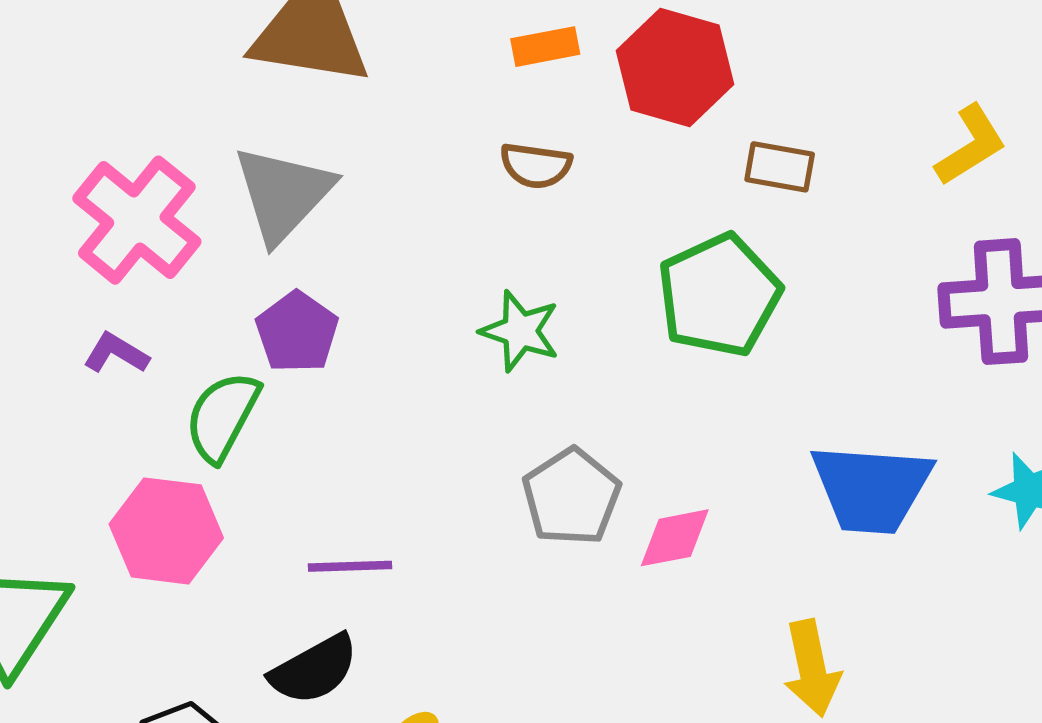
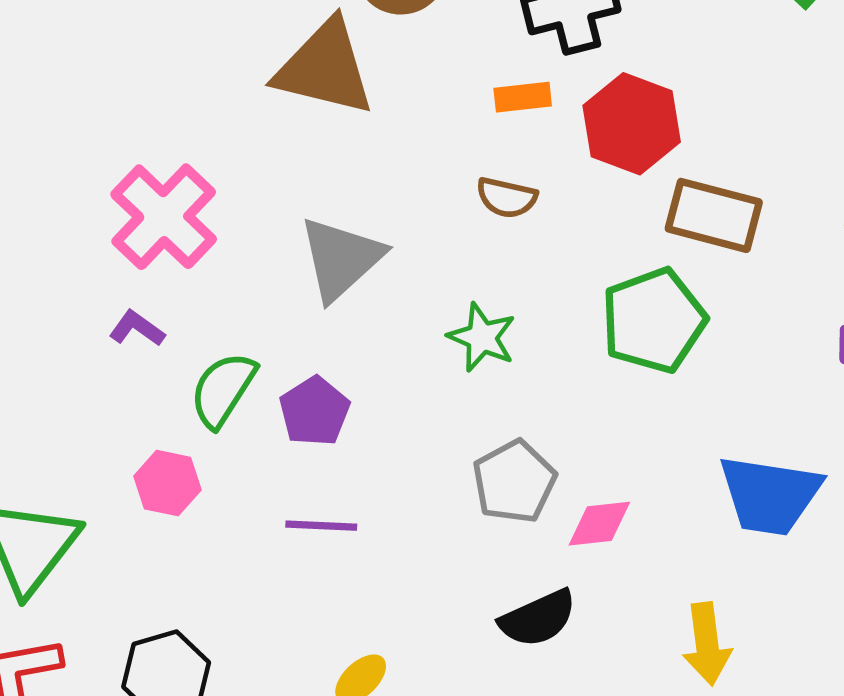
brown rectangle: (780, 167) -> (714, 215), size x1.6
gray triangle: (283, 194) -> (341, 259), moved
purple pentagon: (297, 332) -> (314, 411), moved
pink hexagon: (166, 531) -> (167, 483), size x0.7
black semicircle: (314, 669) -> (538, 618), moved

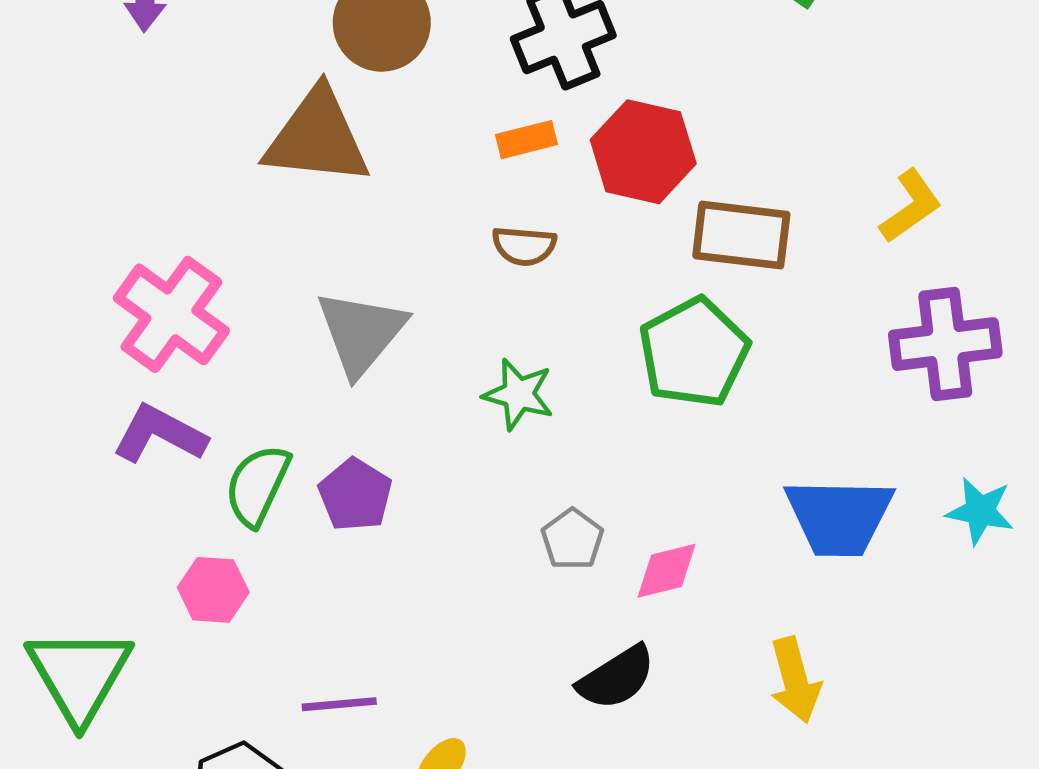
purple L-shape: (137, 329) -> (160, 434), size x1.6
gray pentagon: (514, 482) -> (572, 539), size x0.7
purple line: (321, 526) -> (339, 704), moved

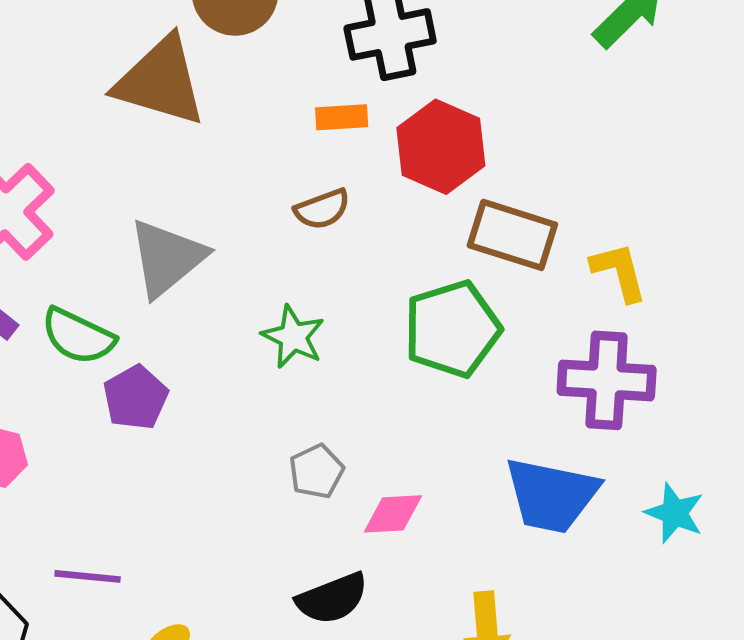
yellow L-shape: (911, 206) -> (619, 272), moved, turned -80
brown semicircle: (524, 246) -> (322, 209), turned -36
purple cross: (945, 344) -> (607, 380), moved
green semicircle: (257, 485) -> (78, 336), moved, turned -100

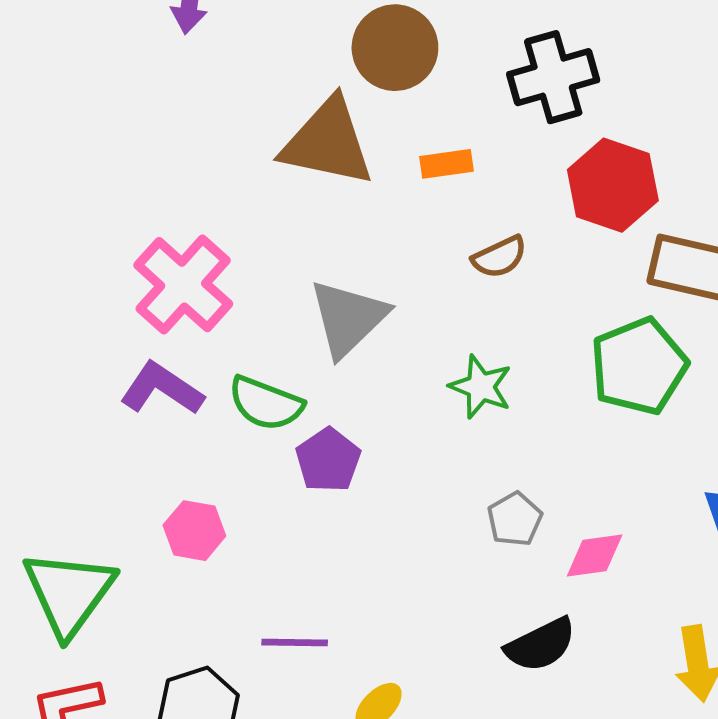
orange rectangle: (342, 117) -> (447, 164), moved

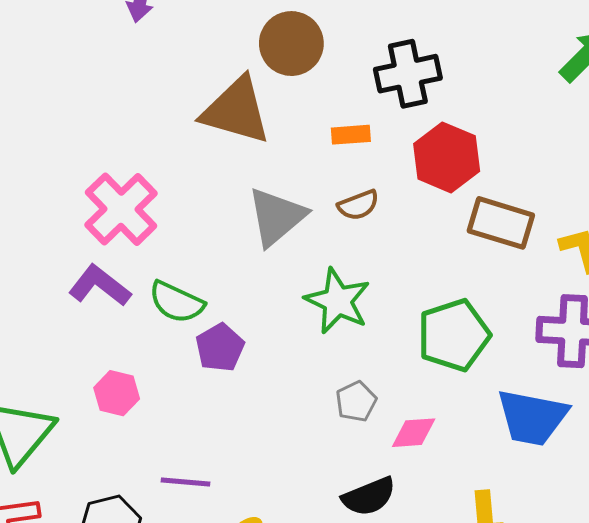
orange rectangle: (447, 164) -> (351, 135), moved
gray triangle: (348, 318) -> (276, 217), moved
green pentagon: (639, 366) -> (454, 335), moved
green star: (481, 387) -> (338, 301), size x1.4

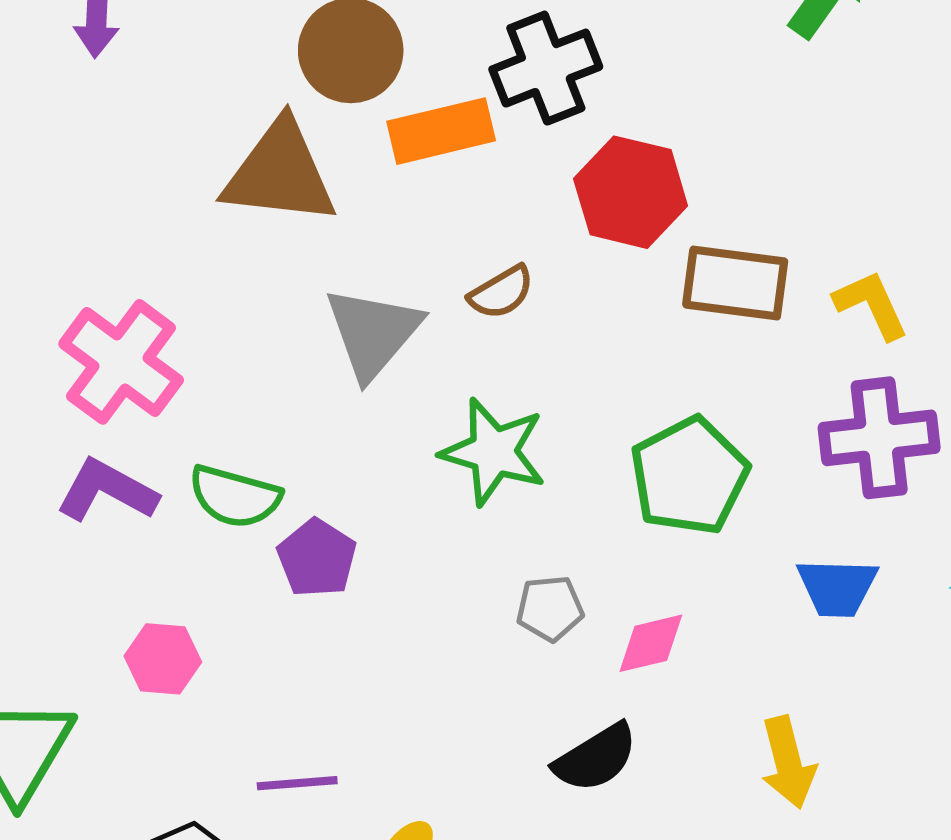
orange rectangle: (351, 135) -> (441, 131), moved, size x1.6
gray pentagon: (356, 401) -> (550, 608), turned 30
blue trapezoid: (532, 417) -> (837, 587), size x0.7

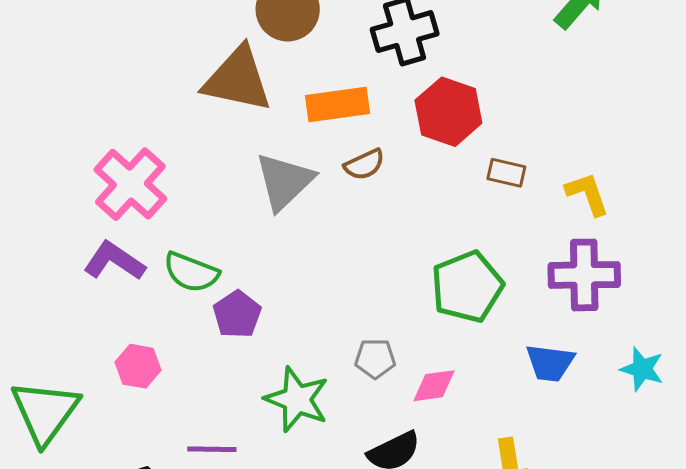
orange rectangle: (441, 131) -> (337, 104), moved
brown rectangle: (735, 283) -> (506, 173), size x0.6
green star: (493, 452) -> (297, 399), moved

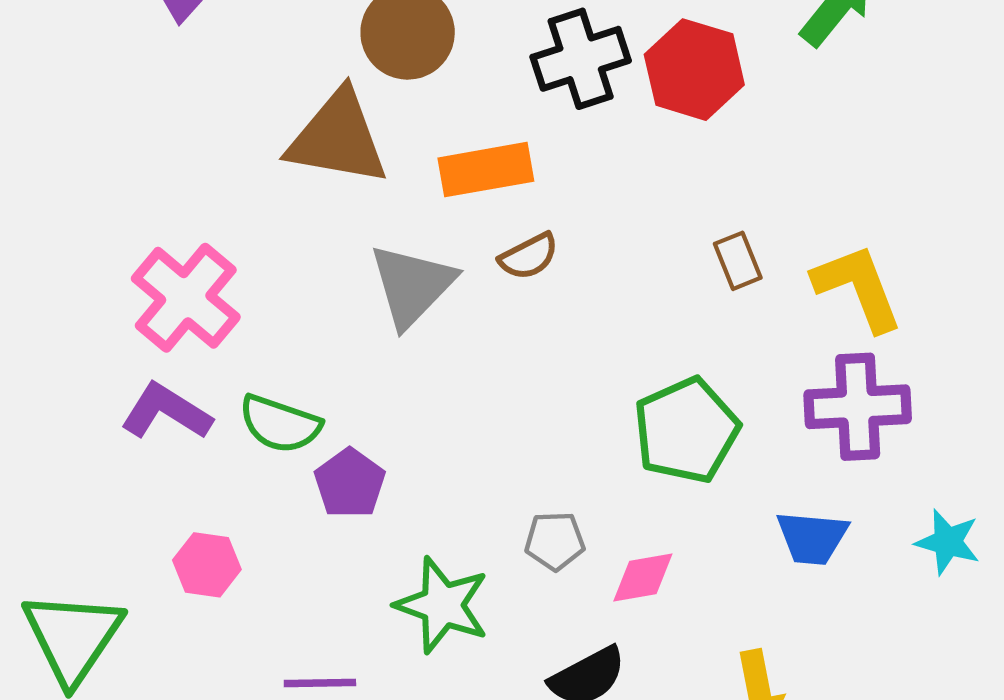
red hexagon: (448, 112) -> (694, 70), moved
brown rectangle: (506, 173) -> (738, 261), turned 57
yellow L-shape: (587, 194) -> (858, 288), size x1.4

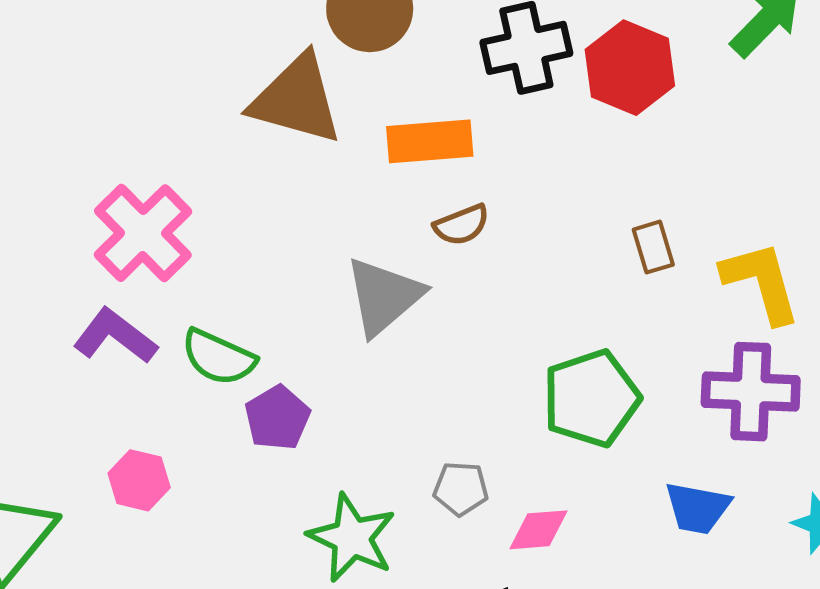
gray triangle: (412, 285) -> (384, 296), moved

